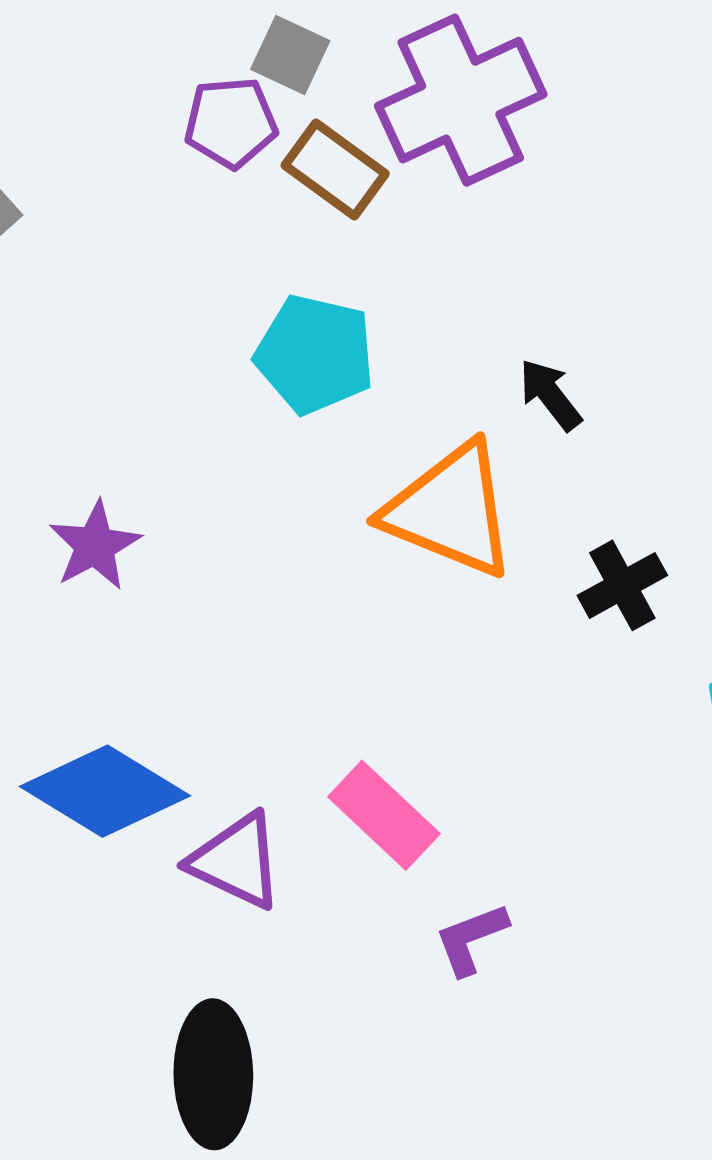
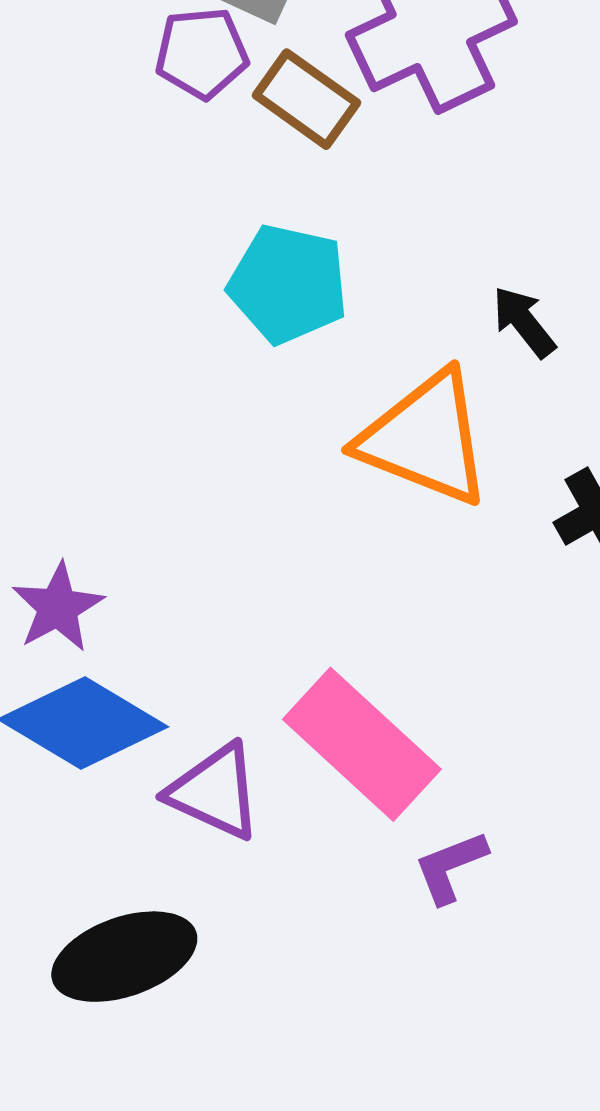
purple star: (95, 546) -> (58, 607), moved
pink rectangle: (384, 815) -> (362, 744), size x1.4
black ellipse: (213, 1074) -> (124, 957), moved, turned 72

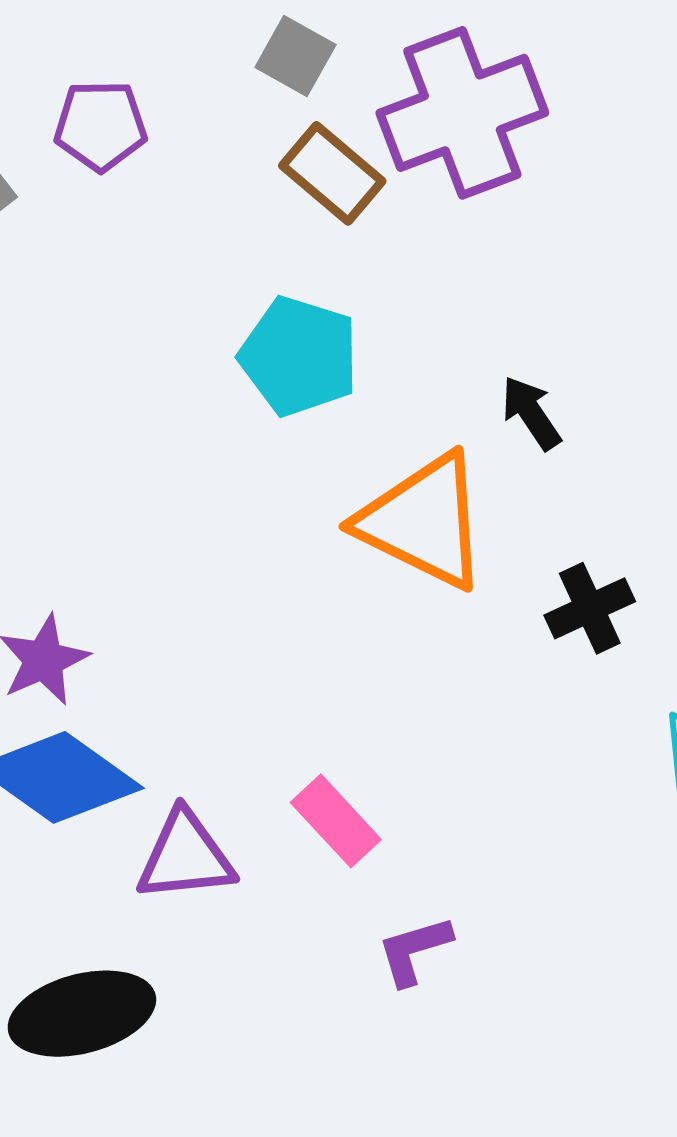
purple pentagon: (202, 53) -> (101, 126), moved
pink rectangle: (362, 744) -> (336, 821), size x0.6
purple triangle: (215, 792) -> (185, 856), turned -35

